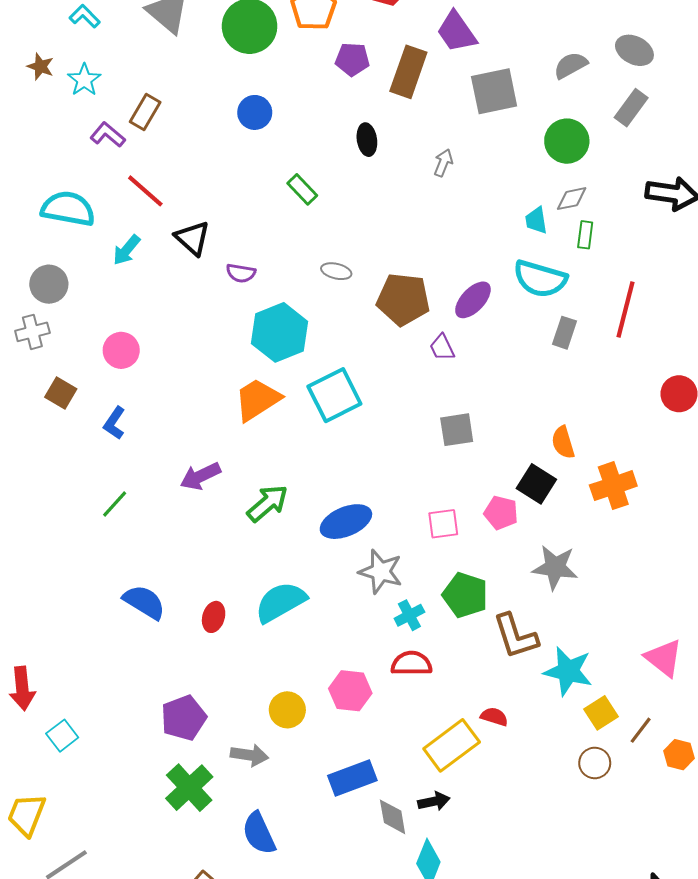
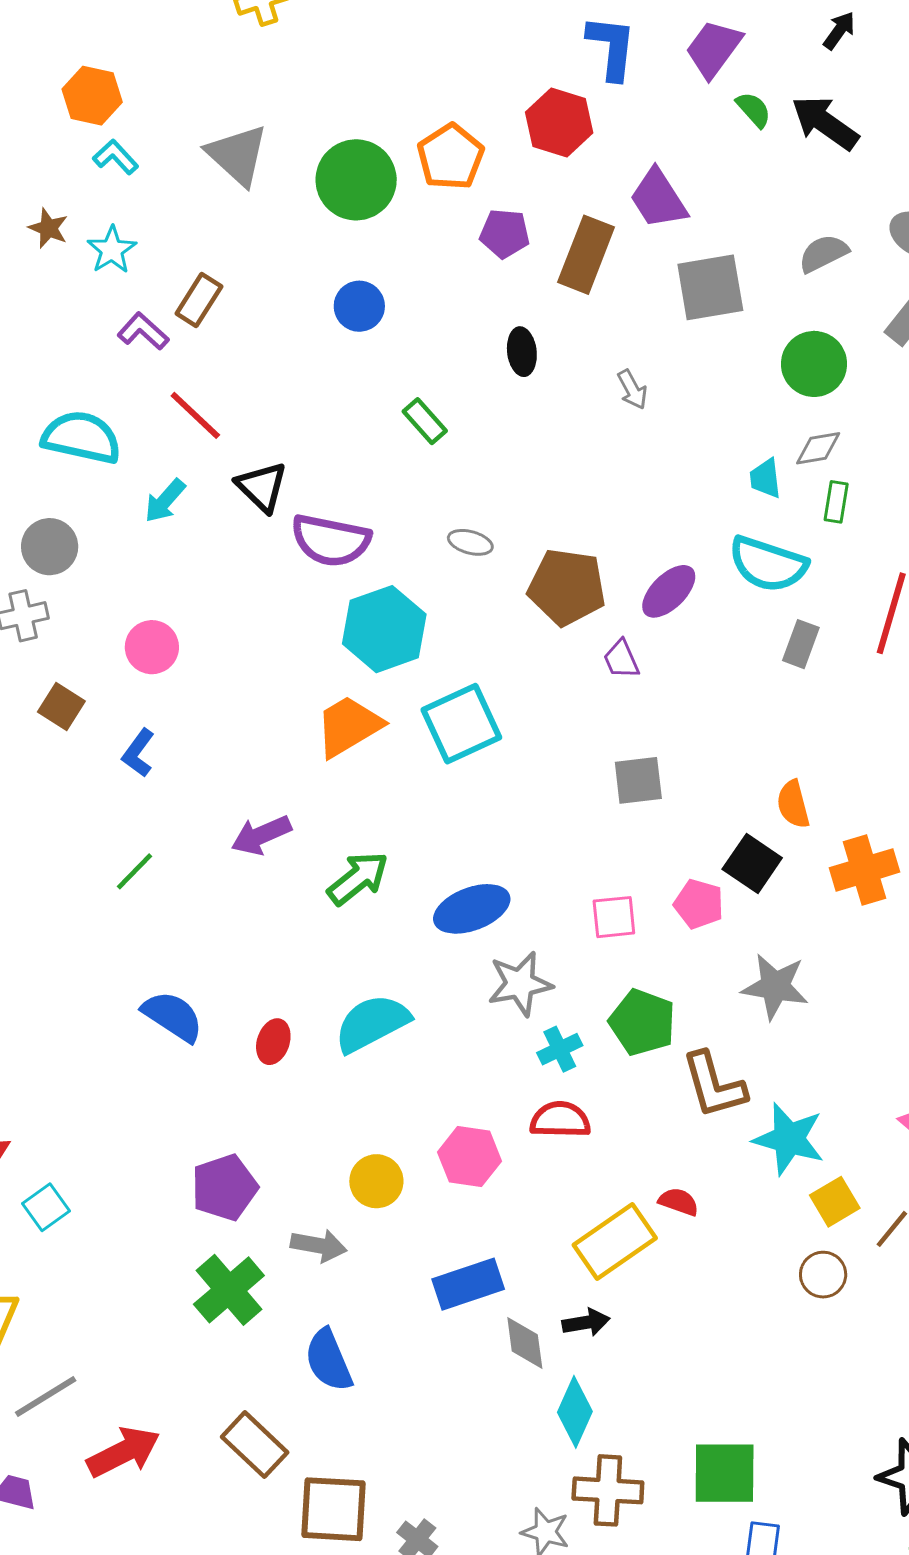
gray arrow: (443, 163) -> (632, 390), turned 128
purple semicircle: (241, 273) -> (331, 540), size x1.8
gray star: (381, 572) -> (520, 984), turned -30

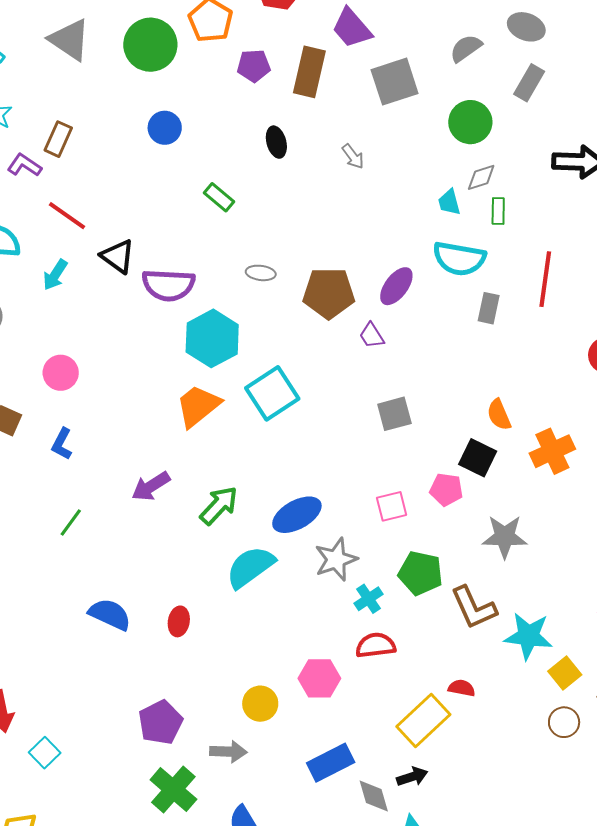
cyan semicircle: (372, 1023) -> (250, 567), moved

